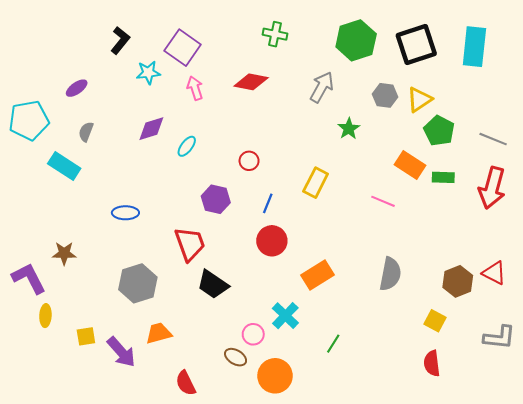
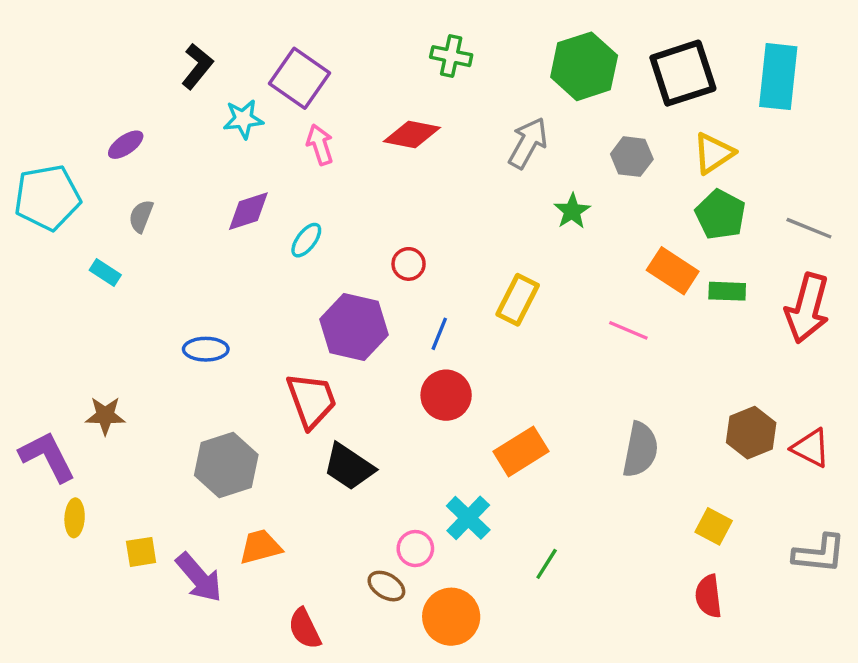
yellow triangle: (419, 100) -> (714, 153), moved
cyan rectangle: (64, 166) -> (105, 272), size x0.6
purple hexagon: (216, 199) -> (354, 327), size x1.4
brown hexagon: (458, 281) -> (751, 433), moved

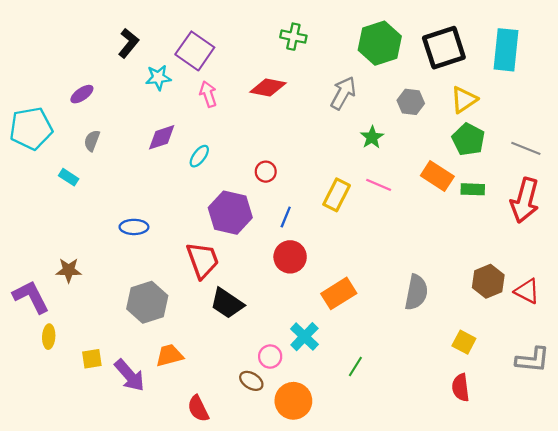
pink line: (628, 330) -> (379, 185), moved

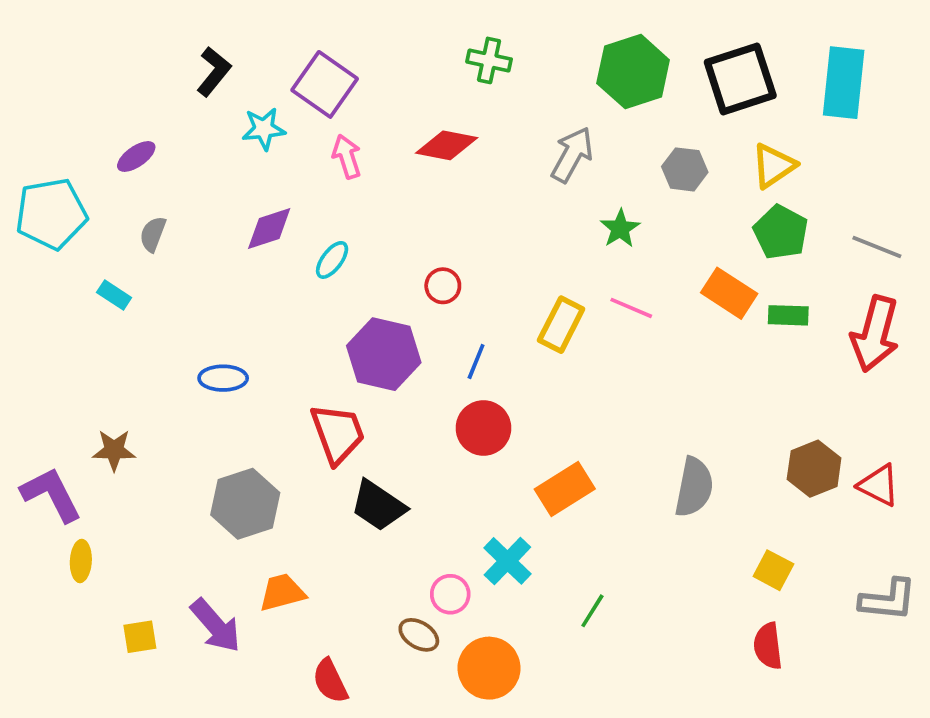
yellow square: (92, 359) -> (140, 637), moved

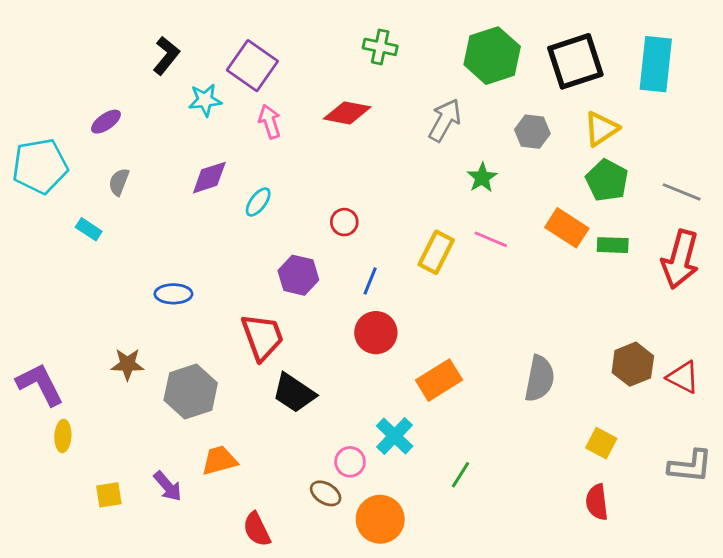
purple hexagon: (384, 354) -> (298, 275), size x0.7
brown star: (114, 450) -> (127, 364), moved
purple arrow: (216, 626) -> (168, 486), size x0.7

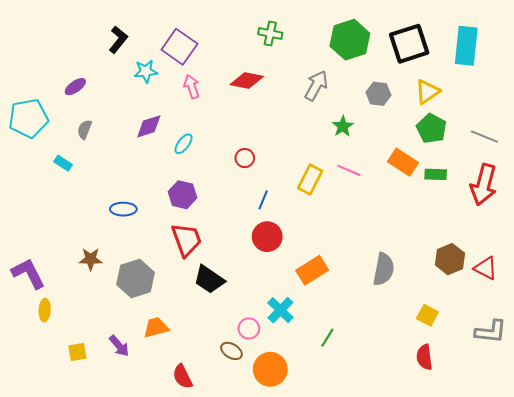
purple hexagon: (298, 275) -> (182, 195), moved

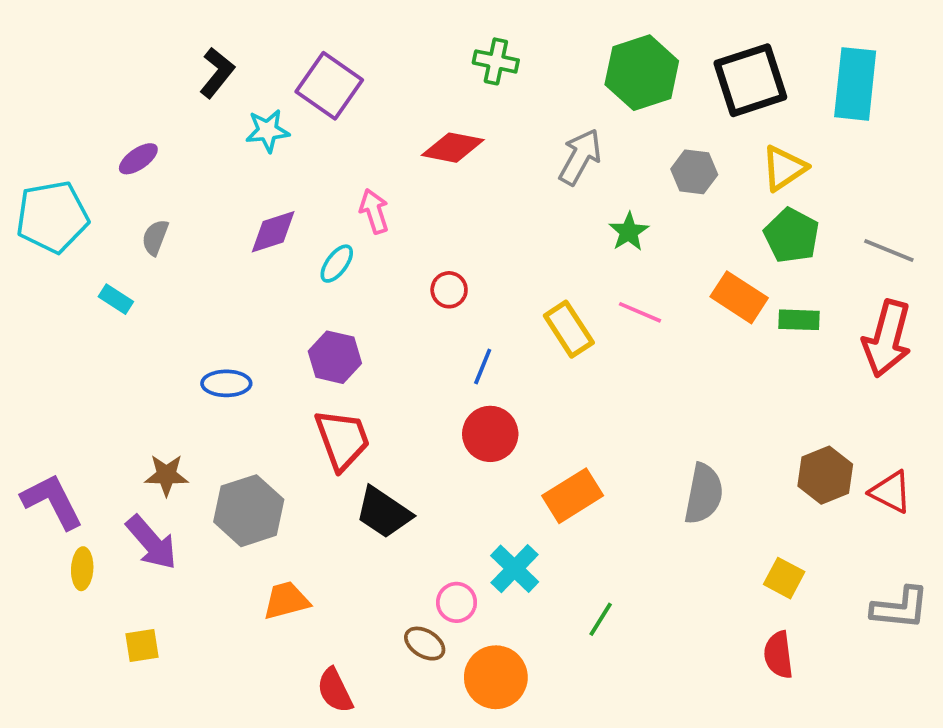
pink arrow: (192, 87) -> (374, 211), moved
yellow rectangle: (310, 179) -> (569, 329), turned -60
purple arrow: (119, 346) -> (151, 542), moved, size x1.4

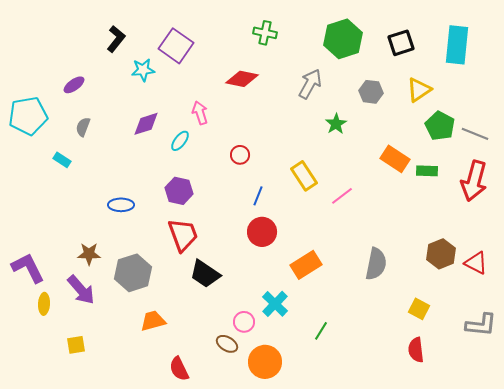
black square: (750, 80) -> (401, 43), size x0.7
green pentagon: (792, 236) -> (440, 126), moved
pink line: (640, 312) -> (342, 196), moved, turned -60

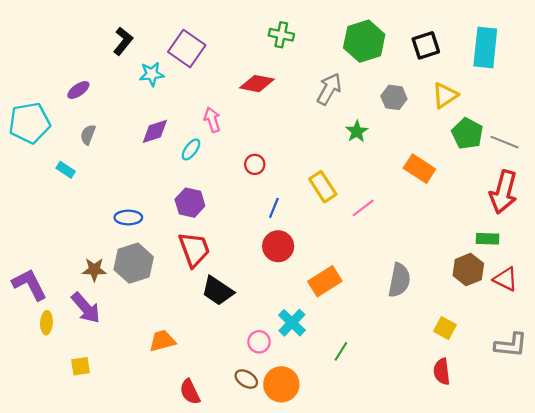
green rectangle: (427, 171) -> (487, 239), moved
gray hexagon: (133, 273) -> (134, 263), moved
brown ellipse: (227, 344) -> (246, 379), moved

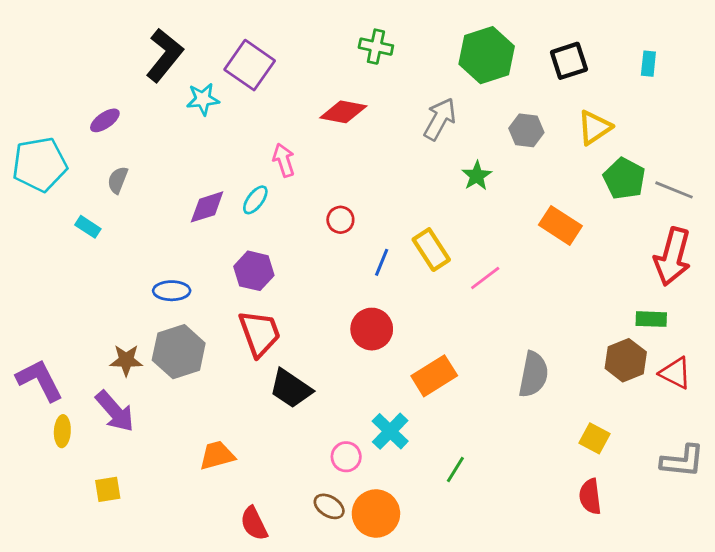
black L-shape: (123, 41) -> (165, 55), size x1.4
cyan rectangle: (485, 47) -> (648, 64), size x0.5
purple diamond: (155, 131) -> (207, 207), moved
blue line: (274, 208) -> (382, 262), moved

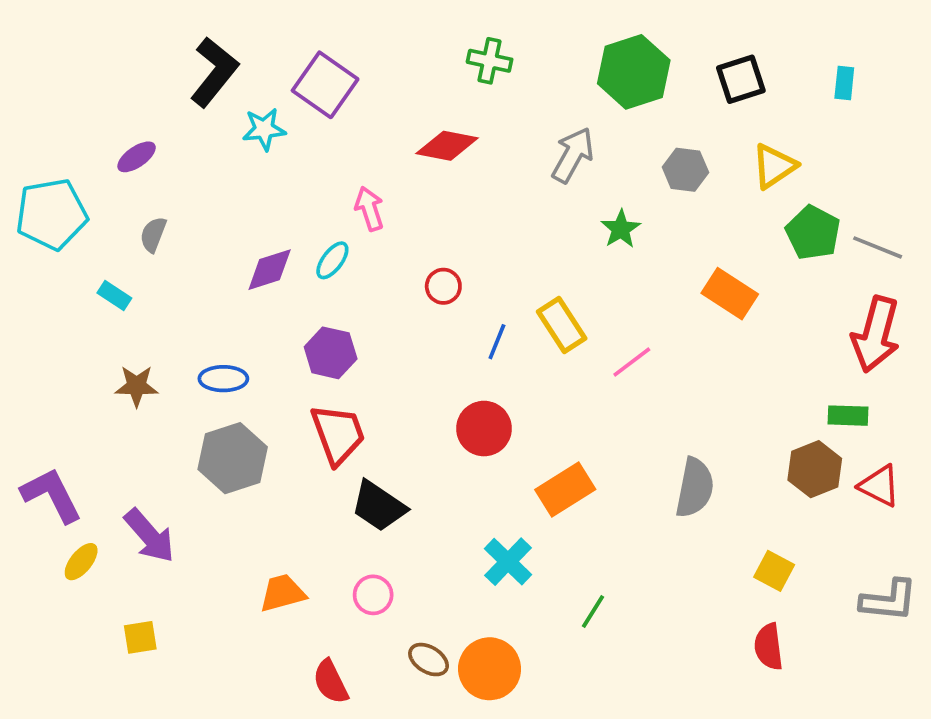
brown star: (126, 360) -> (137, 386), moved
yellow ellipse: (62, 431) -> (81, 562), turned 36
pink circle: (346, 457) -> (373, 595), moved

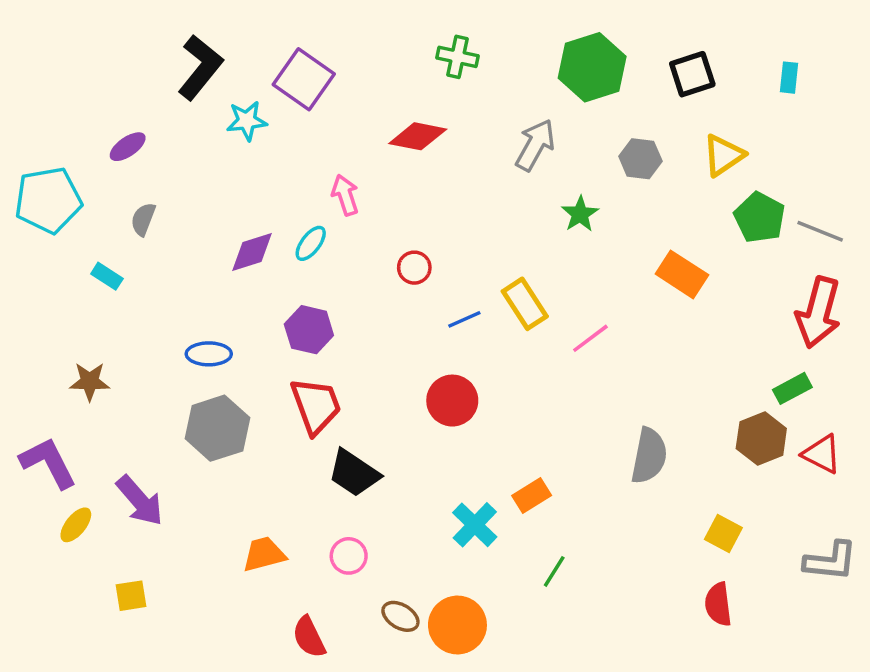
blue line: (497, 342) -> (464, 319), turned 44
brown star: (137, 386) -> (90, 382), moved
green rectangle: (848, 416) -> (792, 388), turned -30
orange rectangle: (565, 490) -> (532, 495), moved, size x0.7

